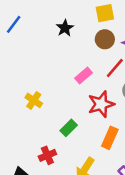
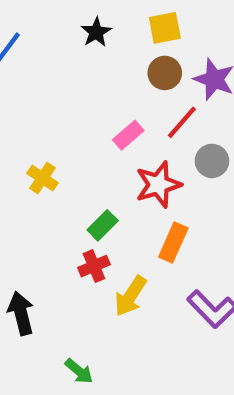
black star: (65, 28) -> (96, 32), moved
red cross: (47, 155) -> (94, 266), moved

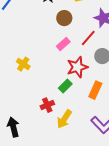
brown circle: (165, 73) -> (64, 18), moved
green rectangle: (103, 225) -> (65, 86), moved
orange rectangle: (173, 242) -> (95, 90), moved

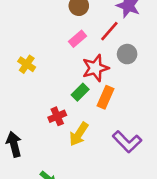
orange rectangle: (95, 90) -> (105, 97), moved

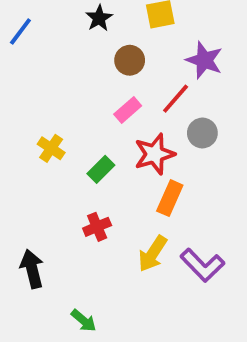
green rectangle: (80, 92) -> (101, 169), moved
yellow arrow: (79, 134) -> (153, 254), moved

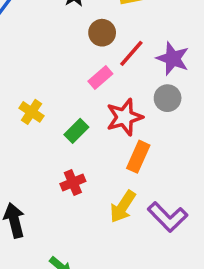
purple star: (204, 60) -> (173, 59), moved
red line: (176, 99) -> (131, 53), moved

